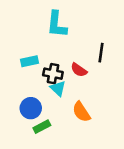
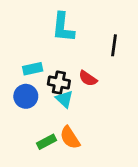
black line: (101, 53) -> (114, 45), moved
blue circle: (31, 108) -> (26, 96), moved
orange semicircle: (81, 112) -> (70, 138), moved

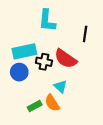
cyan rectangle: (33, 69) -> (24, 51), size x1.6
red semicircle: (88, 78) -> (66, 59), size x1.6
cyan triangle: (64, 99) -> (60, 86), moved

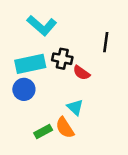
cyan L-shape: (47, 21) -> (42, 25), moved, turned -55
red semicircle: (66, 59) -> (81, 73), size x0.6
black cross: (44, 62) -> (62, 59), moved

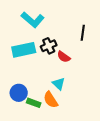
black cross: (62, 59) -> (49, 46), turned -35
blue circle: (24, 89) -> (19, 93), moved
green rectangle: (43, 132) -> (34, 103), turned 48

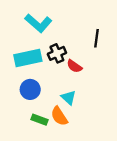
blue circle: (19, 93) -> (30, 89), moved

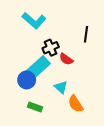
cyan rectangle: (28, 58) -> (38, 67), moved, turned -30
orange semicircle: (59, 116) -> (76, 104), moved

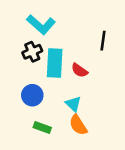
black cross: (51, 48) -> (32, 52), moved
cyan rectangle: (38, 67) -> (55, 63), moved, turned -45
orange semicircle: (76, 104) -> (78, 125), moved

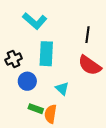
black cross: (32, 52) -> (14, 59), moved
red semicircle: (79, 70) -> (90, 65), moved, size x1.6
orange semicircle: (78, 125) -> (51, 114), moved, turned 42

